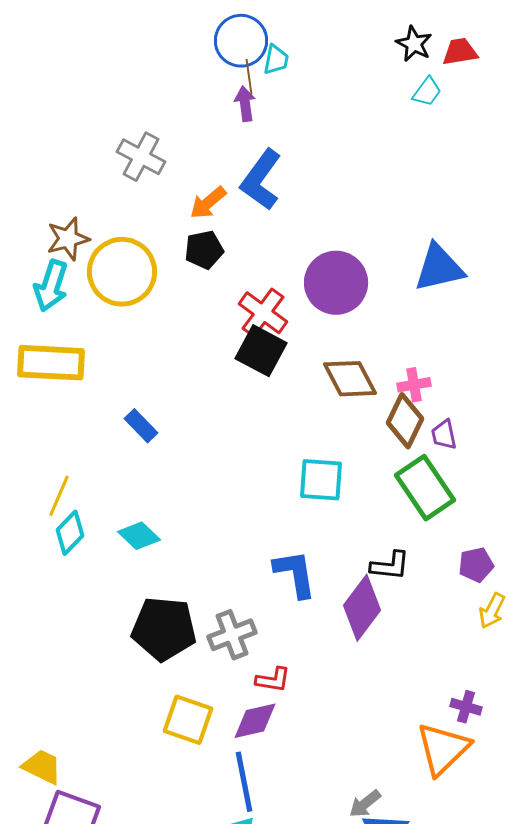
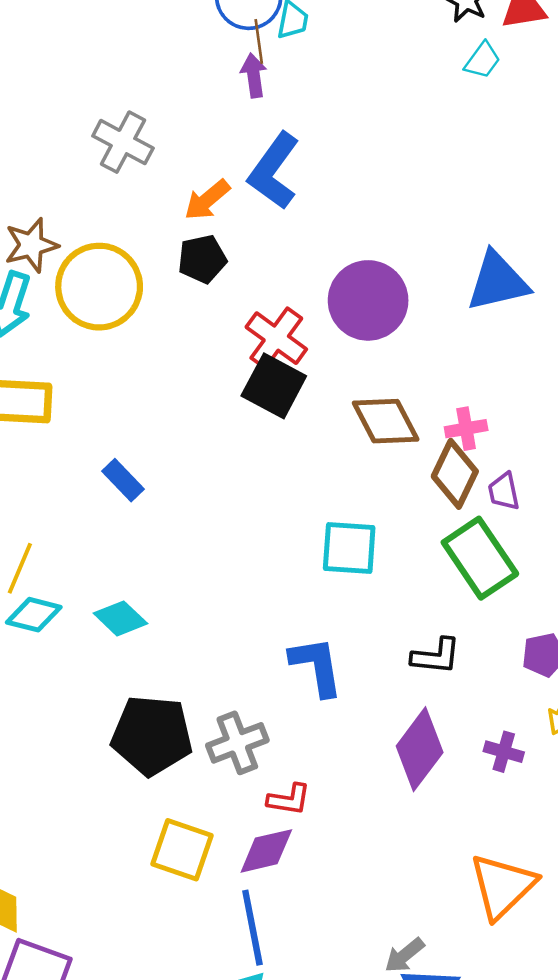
cyan diamond: (70, 533) -> (34, 615), turned 60
purple diamond: (362, 608) -> (420, 749), moved
purple cross: (466, 707) -> (504, 752), moved

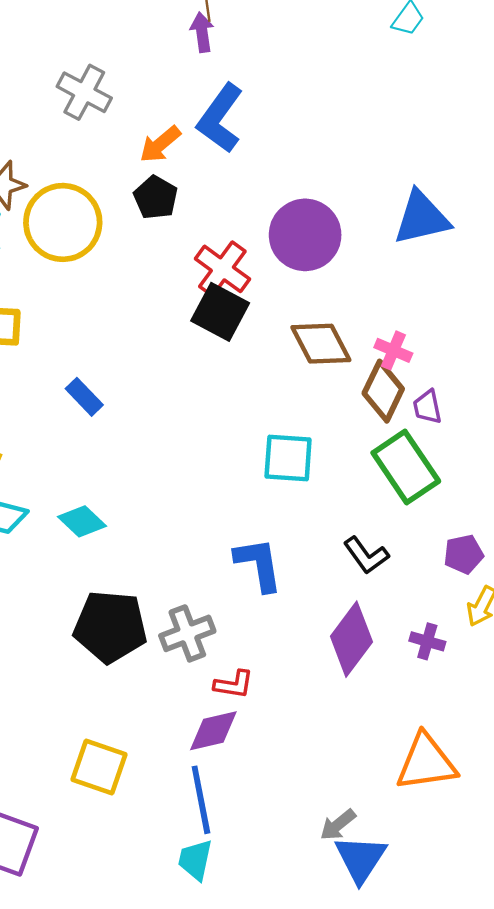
black pentagon: (202, 259) -> (156, 198), turned -30
pink cross: (466, 429) -> (393, 350), turned 33
black L-shape: (436, 656) -> (366, 555), turned 48
yellow square: (182, 850) -> (99, 767), moved
orange triangle: (503, 886) -> (426, 762), turned 36

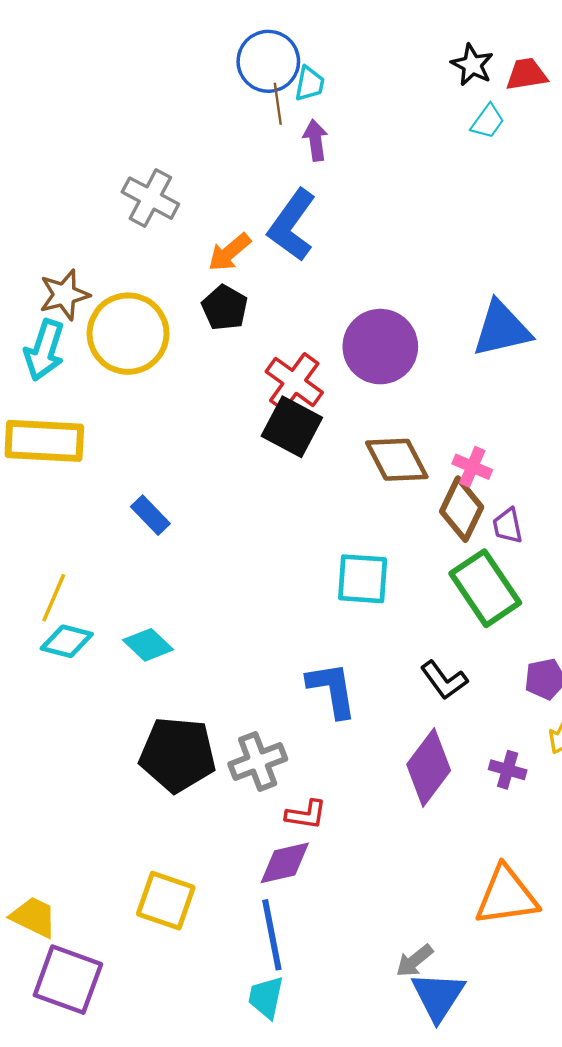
purple arrow: (202, 32) -> (315, 140), moved

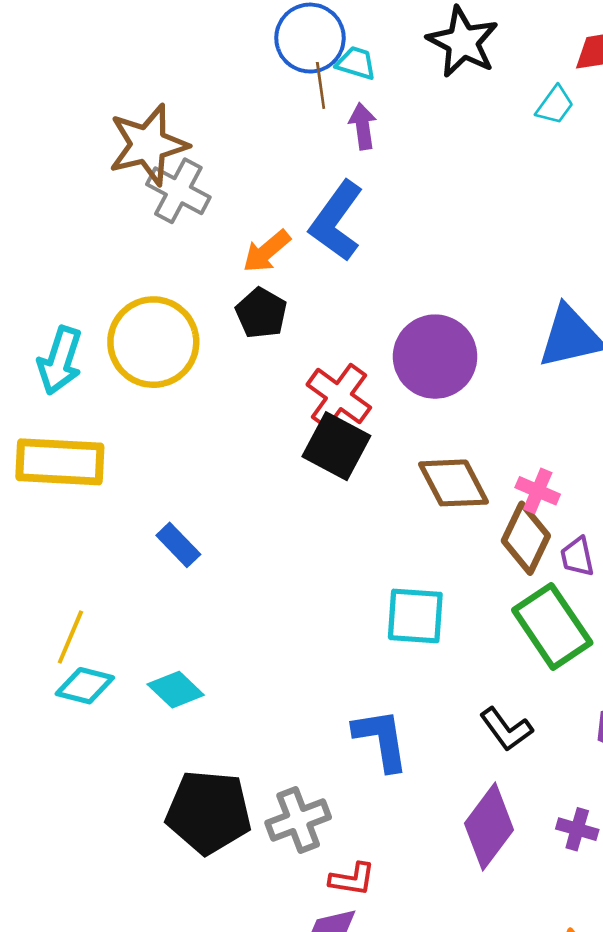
black star: (472, 65) -> (463, 42), moved, size x1.5
cyan trapezoid: (310, 84) -> (356, 63), turned -84
brown star: (64, 295) -> (148, 145), moved, size x1.4

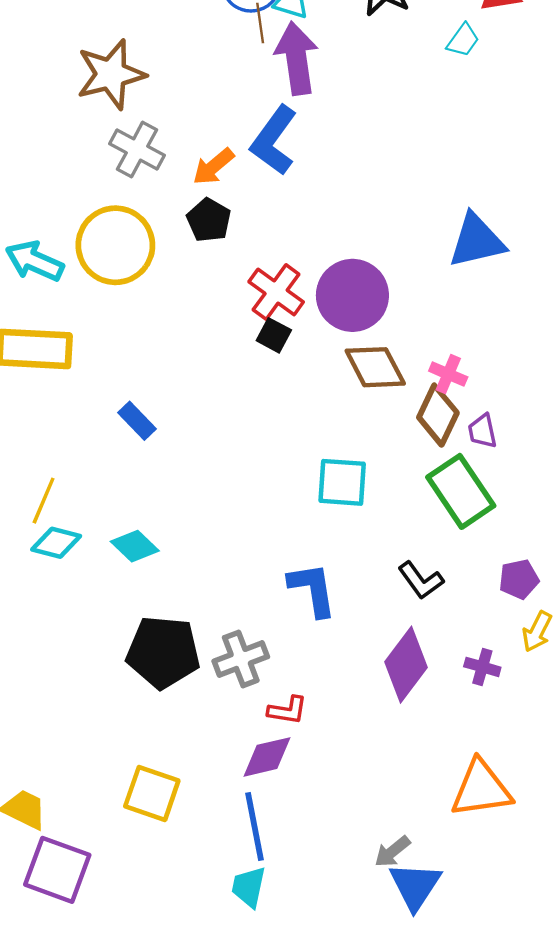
purple arrow: (363, 126) -> (297, 58), size x1.8
gray cross: (178, 191) -> (137, 150), moved
purple circle: (435, 357) -> (352, 295), moved
cyan arrow: (60, 361) -> (34, 261), turned 96
black square: (336, 446) -> (274, 335), size x0.6

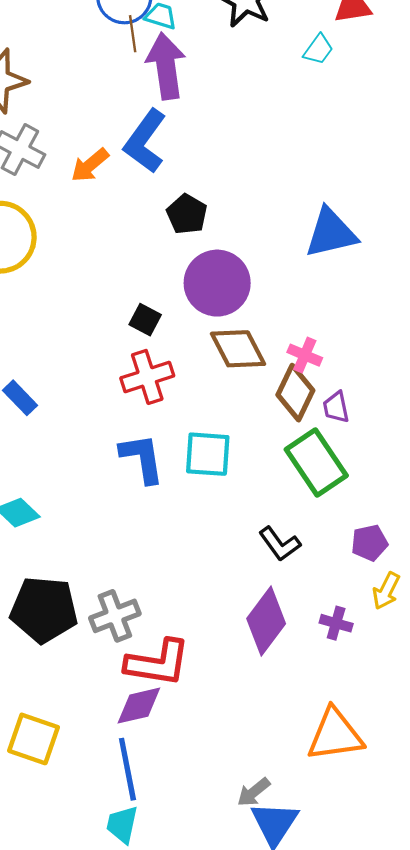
black pentagon: (209, 220) -> (187, 214), moved
red cross: (276, 292) -> (147, 377), moved, turned 36
blue L-shape: (313, 589) -> (142, 458), moved
red L-shape: (287, 710) -> (158, 663), size x1.8

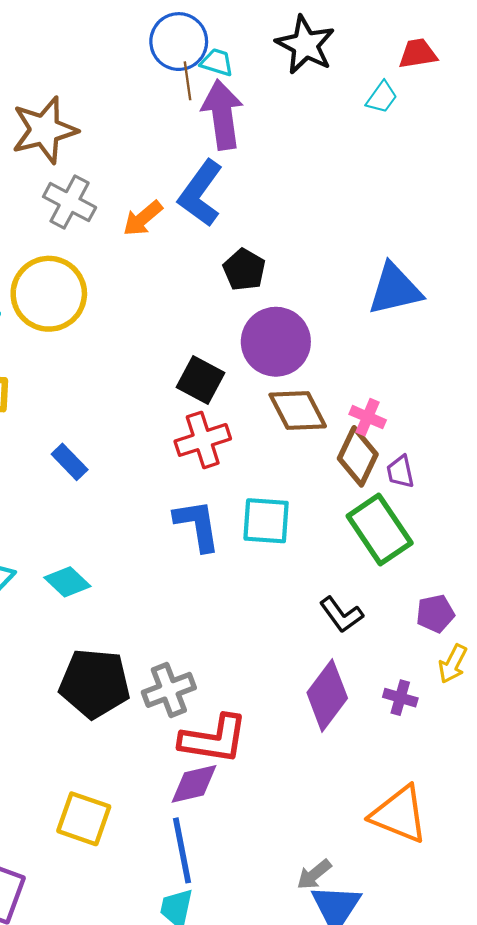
black square: (145, 320) -> (201, 380), size x1.4
orange triangle: (335, 735) -> (399, 814), turned 30

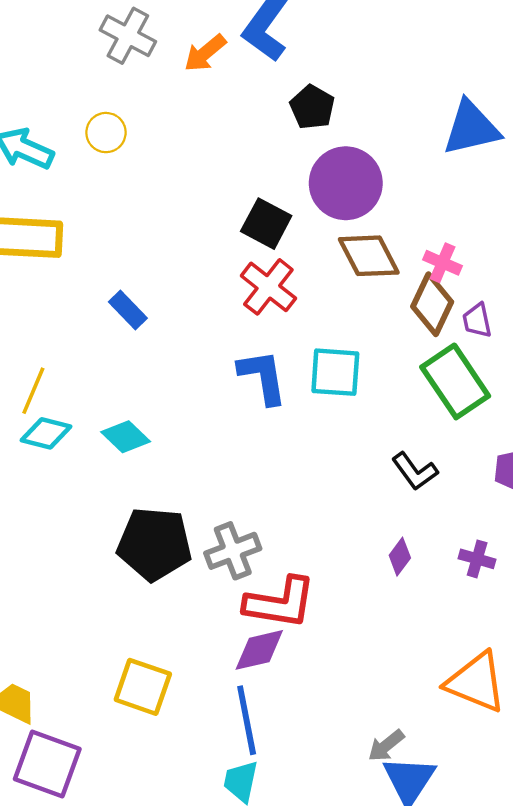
yellow circle: (49, 294) -> (106, 133), size x0.5
red cross: (203, 440) -> (268, 287), turned -34
purple diamond: (327, 695) -> (400, 557), size x0.5

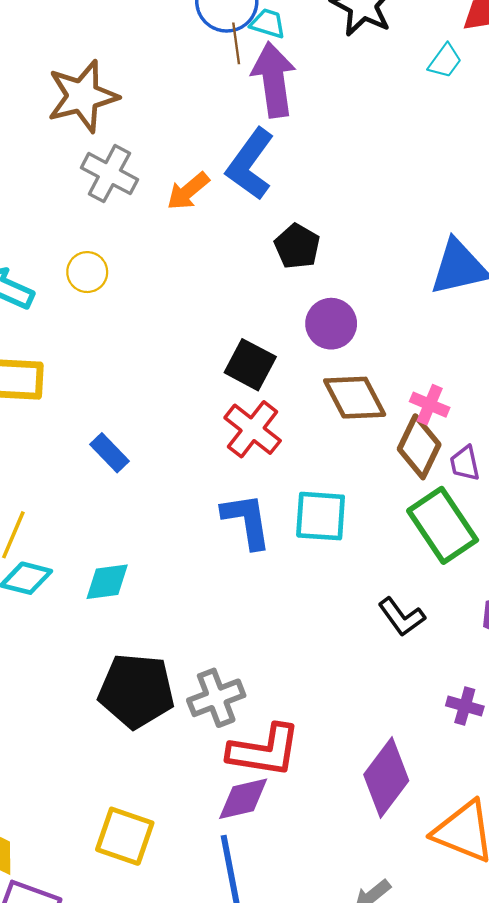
purple circle: (346, 183) -> (331, 324), size x0.7
cyan diamond: (126, 437) -> (107, 582), turned -51
purple diamond: (400, 557) -> (386, 778), moved, size x2.0

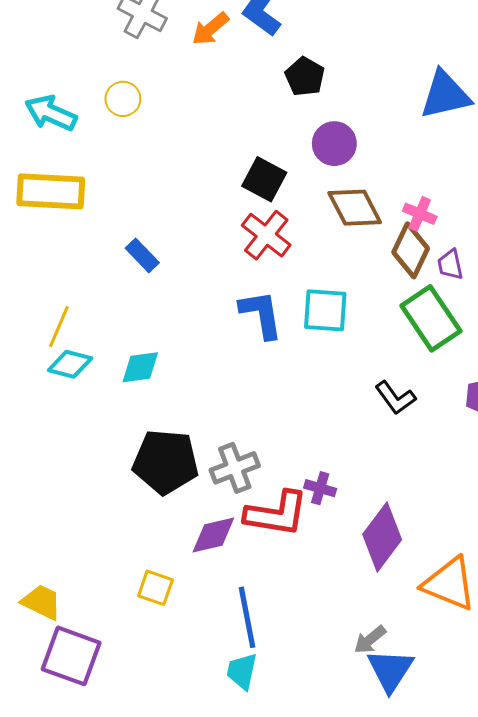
purple cross: (465, 706) -> (320, 488), moved
purple diamond: (243, 799) -> (213, 535), moved
yellow square: (125, 836) -> (155, 588), size x0.7

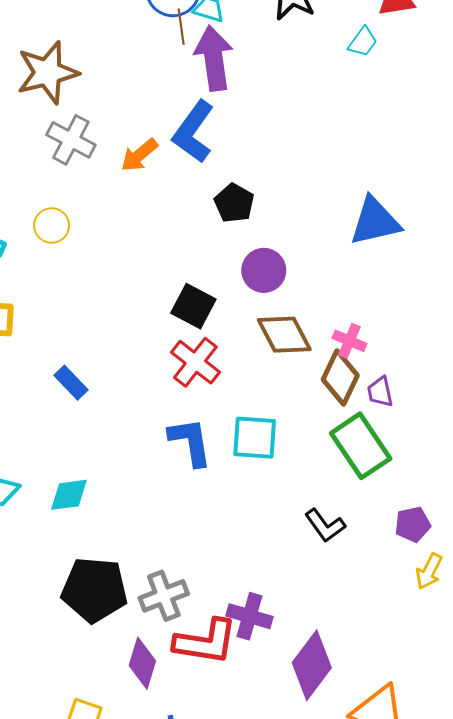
purple cross: (320, 488) -> (249, 616), size x1.4
purple diamond: (213, 535) -> (142, 663), turned -60

